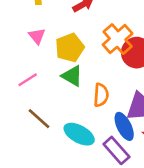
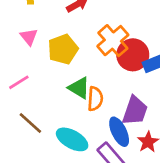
green triangle: (72, 76) -> (79, 88), moved

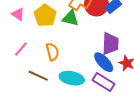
green triangle: (79, 88) -> (70, 18), moved
orange semicircle: (95, 99) -> (52, 52), moved

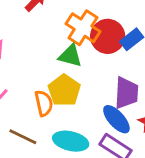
yellow pentagon: (45, 16) -> (64, 90), moved

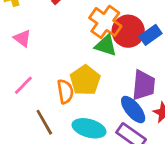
green triangle: (70, 56) -> (106, 45), moved
brown line: (23, 137) -> (44, 122), turned 32

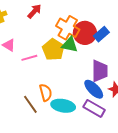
yellow pentagon: (85, 80) -> (53, 50), moved
pink line: (23, 85) -> (29, 58), moved, turned 35
orange semicircle: (65, 91) -> (46, 93), moved

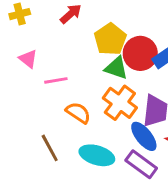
orange cross: (68, 28) -> (120, 103), moved
yellow pentagon: (53, 50) -> (110, 39), moved
orange semicircle: (46, 93) -> (78, 113), moved, turned -48

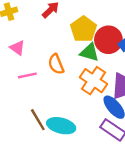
pink line: (56, 80) -> (27, 75), moved
orange semicircle: (78, 113) -> (56, 64), moved, turned -144
cyan ellipse: (97, 155) -> (61, 126), moved

